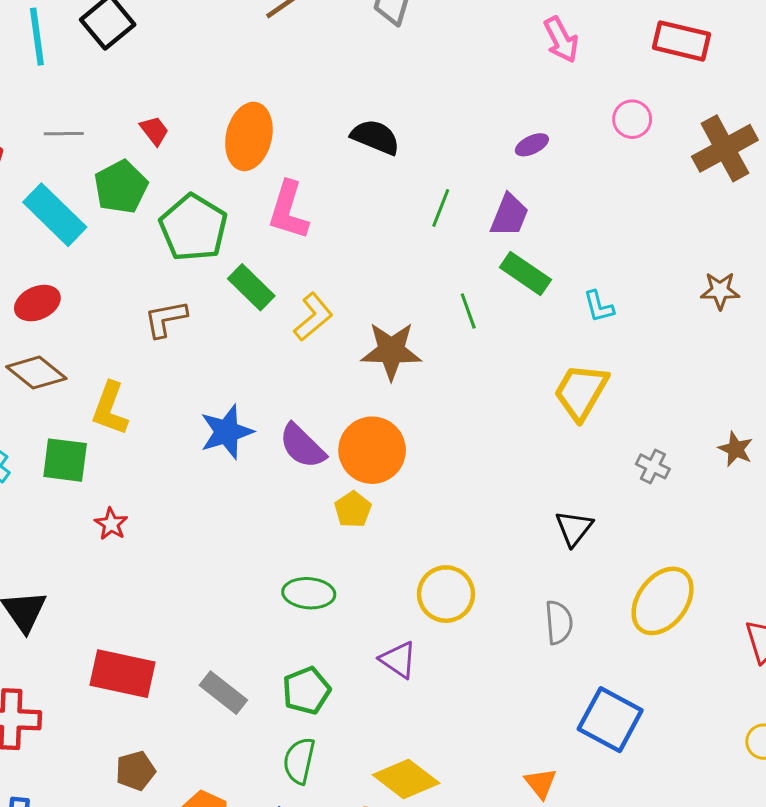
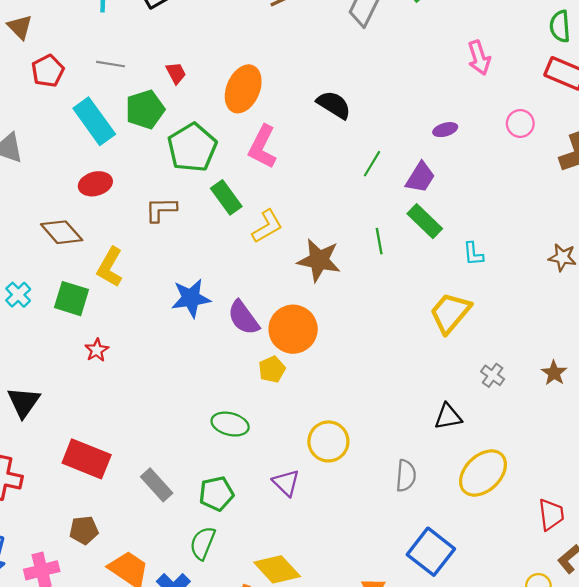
red ellipse: (37, 303) -> (95, 184), moved
black triangle: (574, 528) -> (448, 416), moved, turned 32

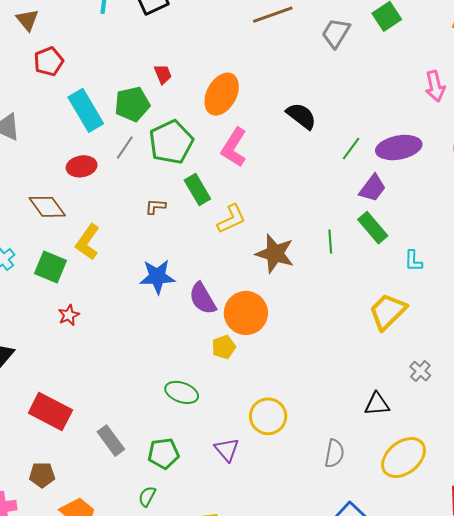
gray line: (111, 64) -> (125, 147), moved, turned -70
purple ellipse: (445, 130) -> (399, 148), size x2.0
green line: (372, 164) -> (351, 149), moved
brown L-shape: (161, 210) -> (155, 207), moved, size x0.7
green semicircle: (203, 543) -> (147, 496), size x0.7

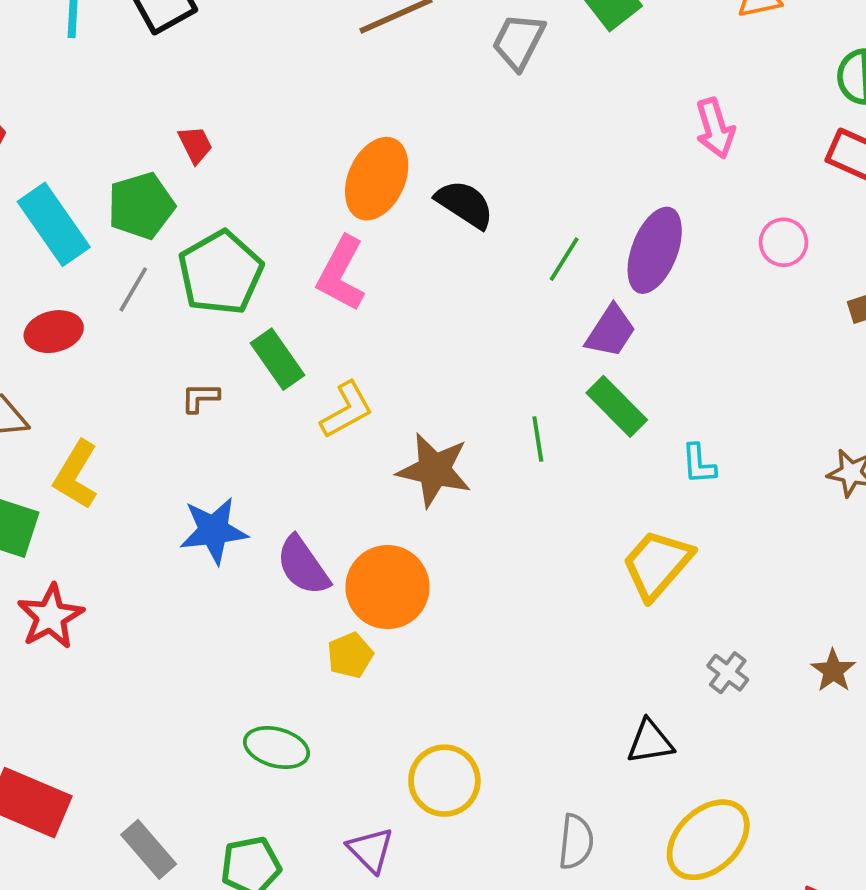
orange ellipse: (222, 94) -> (377, 179), moved
purple ellipse: (399, 148) -> (655, 250), turned -54
red star: (69, 315) -> (50, 617), size x1.6

